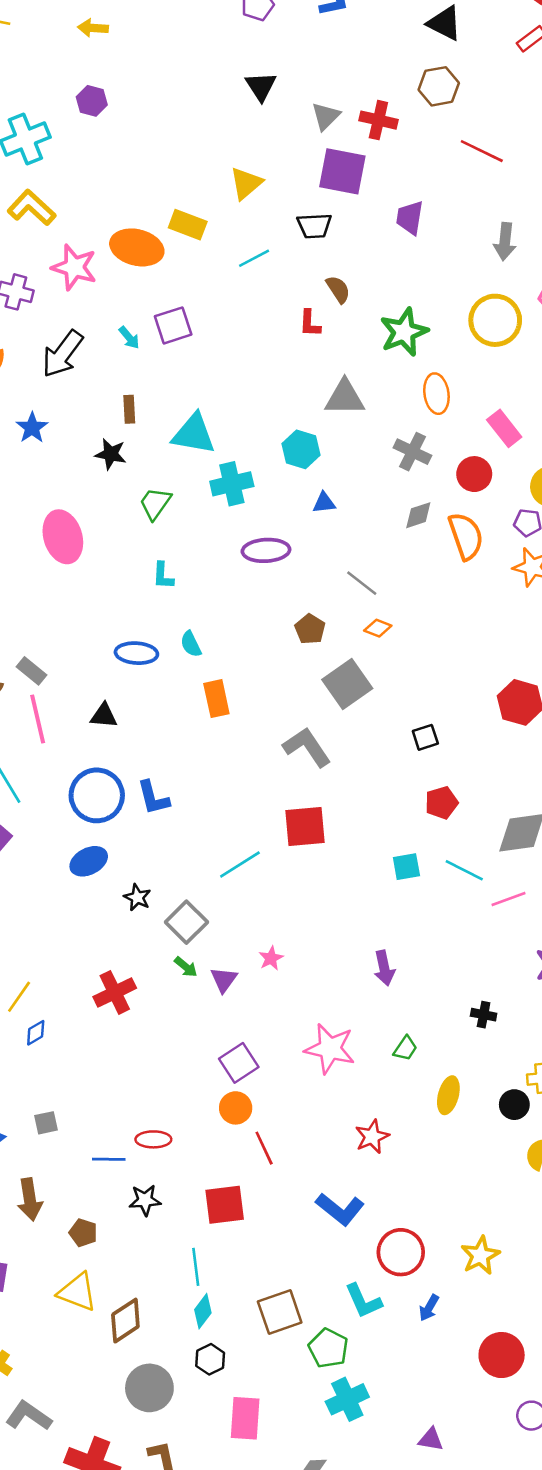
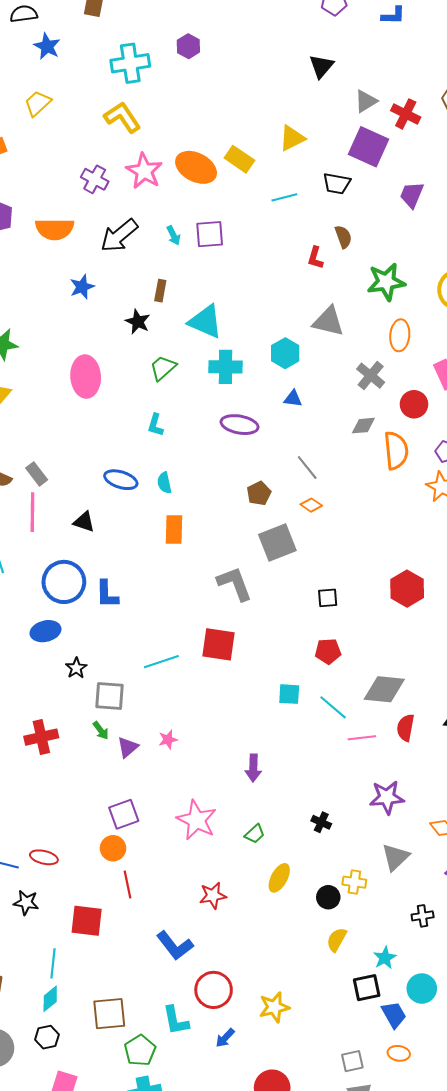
gray square: (186, 922) -> (110, 696), turned 36

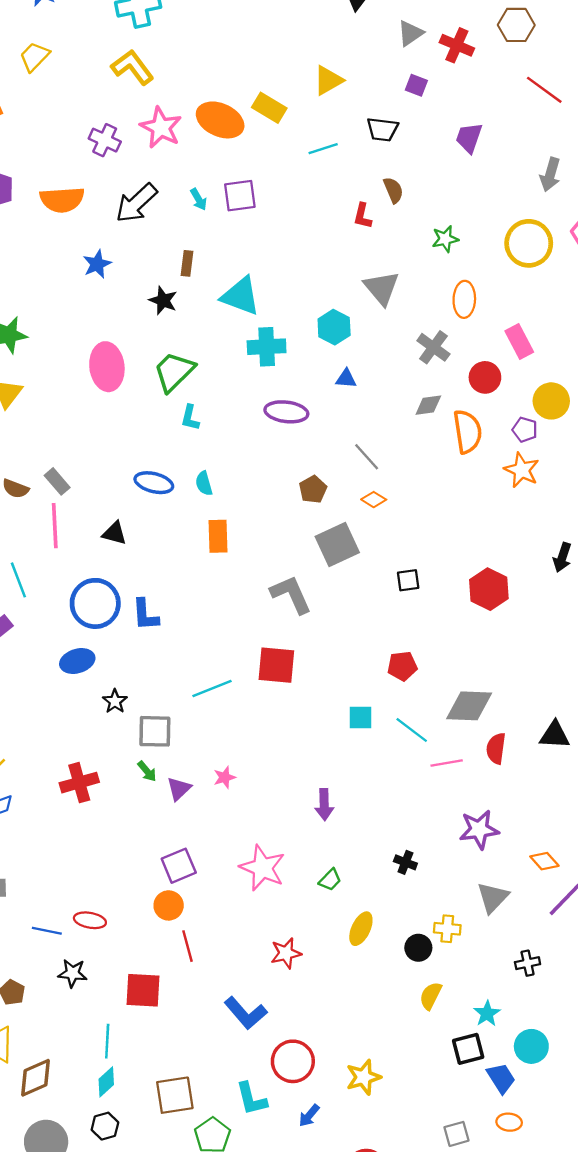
purple square: (369, 147) -> (416, 85), size x0.5
green star: (386, 282) -> (445, 239), size x0.6
gray triangle: (328, 321) -> (382, 288), turned 40
green trapezoid: (163, 368) -> (174, 372), moved, size x1.4
black square: (328, 598) -> (408, 580), moved

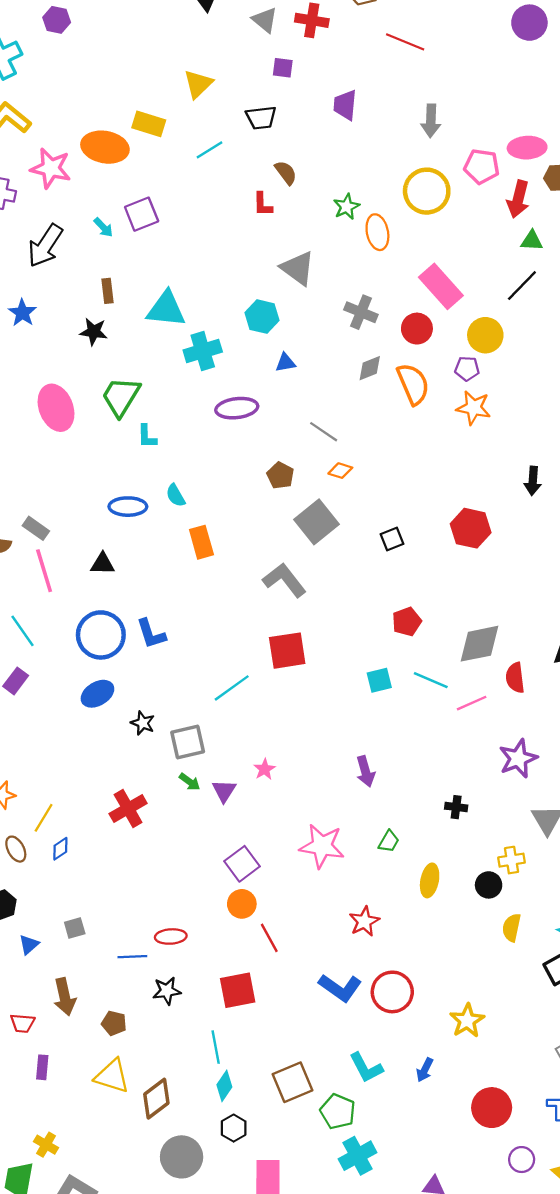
gray triangle: (410, 33) -> (265, 20), turned -32
orange ellipse: (464, 299) -> (377, 232), moved
pink rectangle: (519, 341) -> (441, 286), size x1.4
red circle: (293, 1061) -> (392, 992), moved

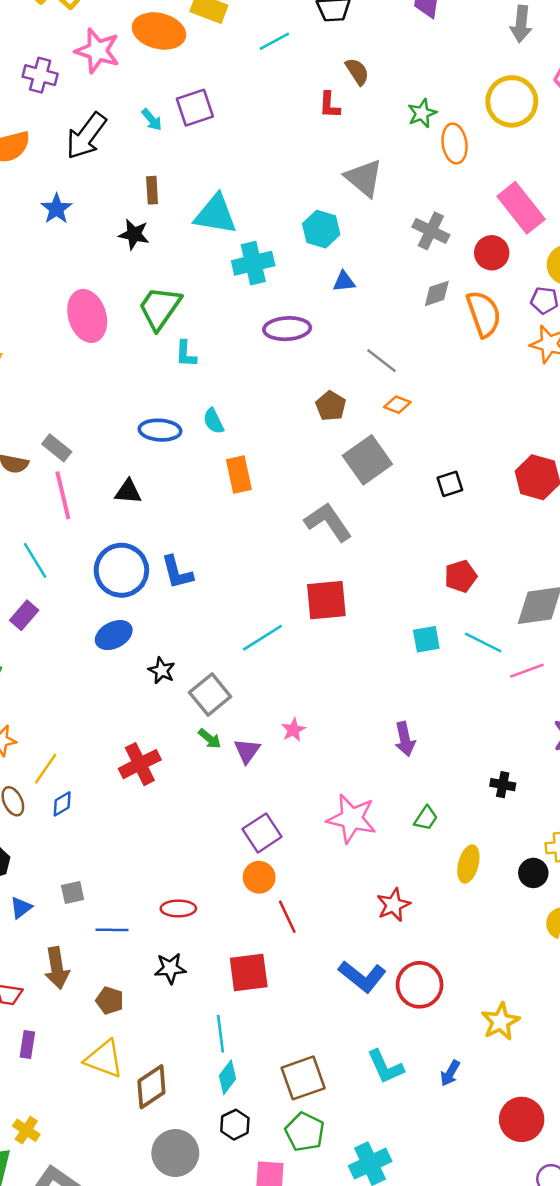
gray square: (188, 742) -> (210, 695), turned -30
blue line: (132, 957) -> (112, 930), moved
green pentagon: (338, 1112) -> (305, 1132), moved

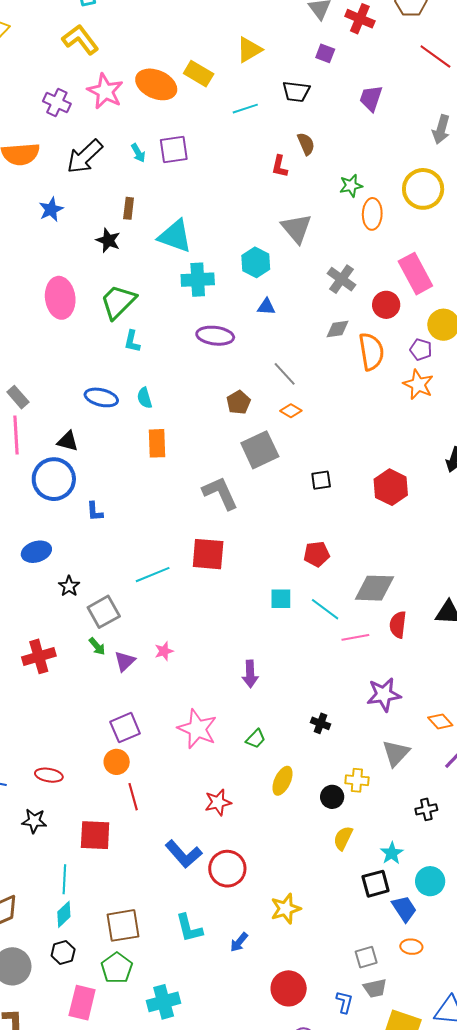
blue circle: (121, 570) -> (54, 479), moved
blue L-shape: (177, 572) -> (95, 511), size x0.7

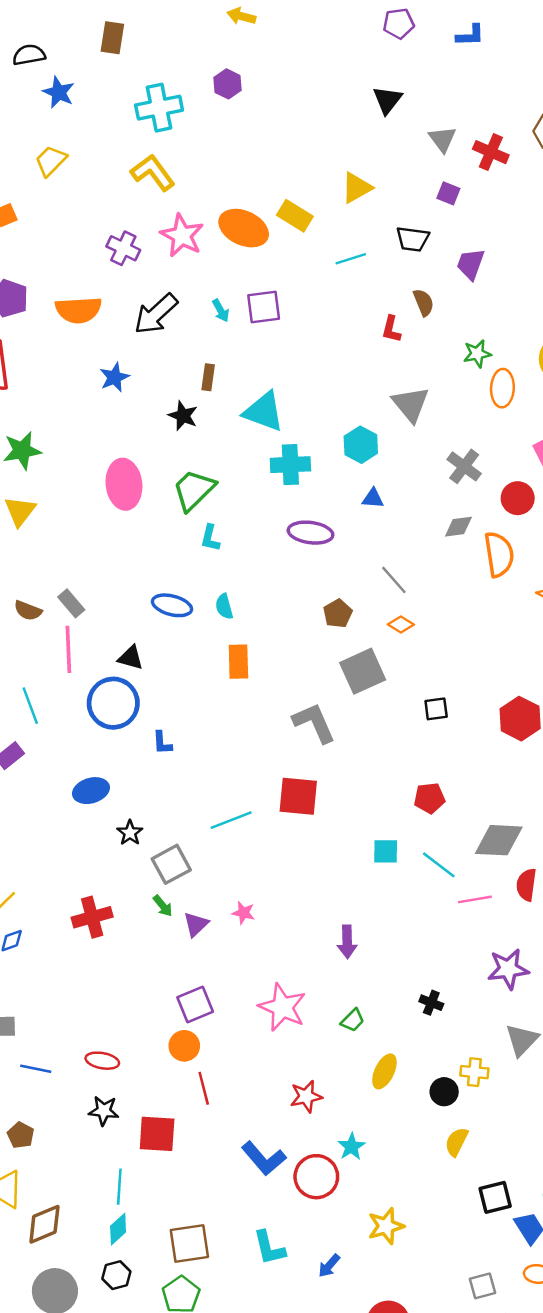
purple trapezoid: (371, 98) -> (471, 264), moved
pink star: (164, 651) -> (243, 913), turned 30
black star: (34, 821) -> (104, 1111), moved
cyan star: (392, 853) -> (351, 1147), moved

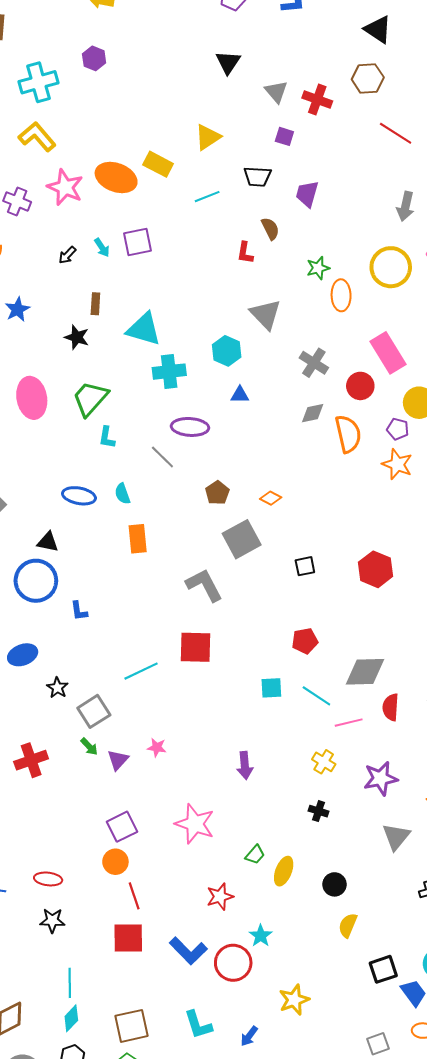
black arrow: (156, 314) -> (67, 255), moved, size x0.5
gray line: (394, 580) -> (162, 457), moved
green trapezoid: (353, 1020) -> (255, 855), moved
yellow cross: (474, 1072) -> (324, 762), moved, turned 30
red square: (157, 1134) -> (128, 938), moved

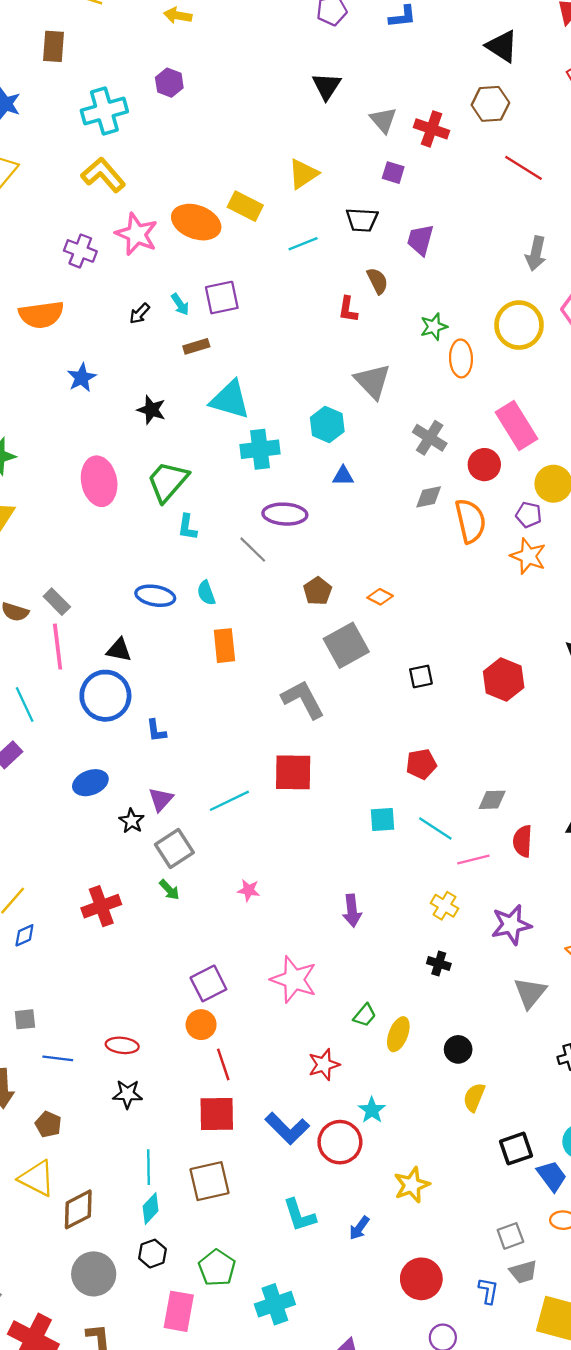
brown rectangle: (95, 304) -> (196, 346), moved, turned 70
gray diamond: (365, 672) -> (492, 800), size x0.6
purple triangle: (118, 760) -> (161, 799), moved
brown square: (132, 1026) -> (210, 1181), moved

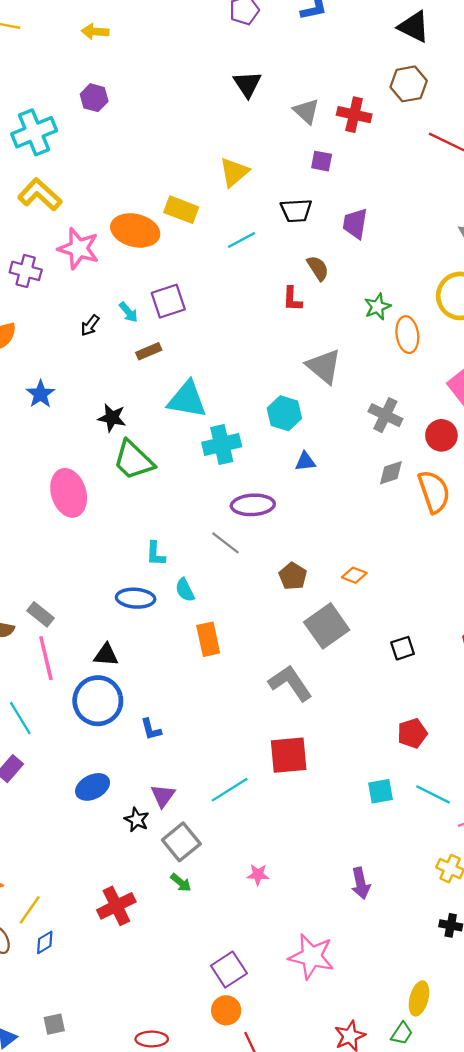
green trapezoid: (168, 481) -> (134, 460), moved, turned -81
cyan L-shape: (187, 527) -> (155, 554), moved
green trapezoid: (365, 1015) -> (402, 1033), moved

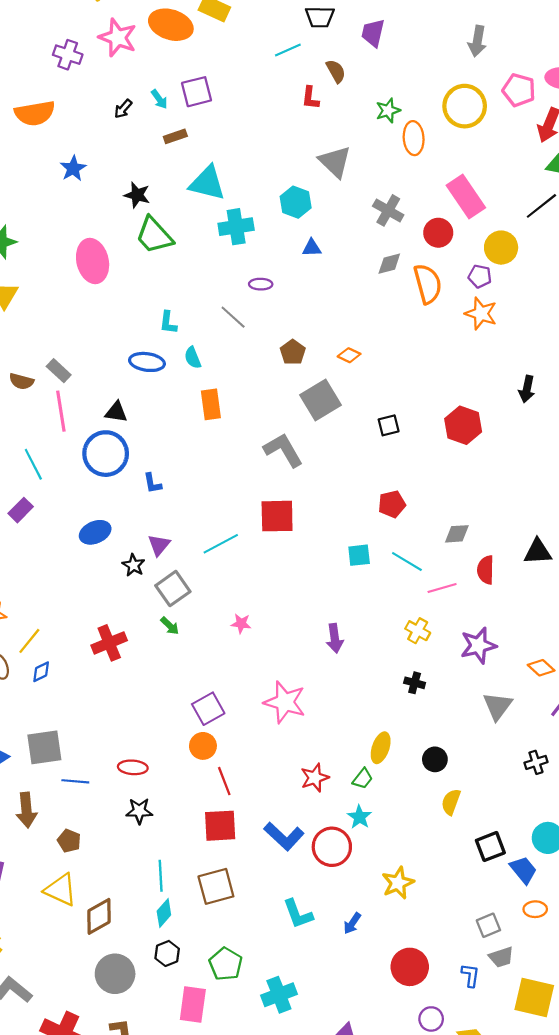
cyan line: (241, 240) -> (288, 50), moved
purple ellipse: (253, 505) -> (261, 284), size x0.6
gray square: (54, 1024) -> (44, 747), size x1.8

